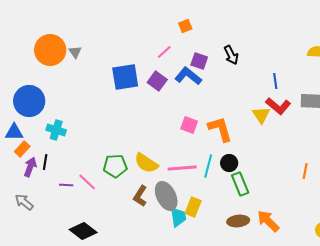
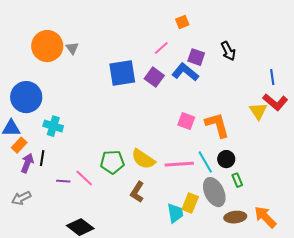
cyan line: (208, 166) -> (205, 162), turned -45
green rectangle: (240, 184) -> (237, 180), size x0.6
gray ellipse: (166, 196) -> (214, 192), moved
gray arrow: (24, 202) -> (21, 198), turned -66

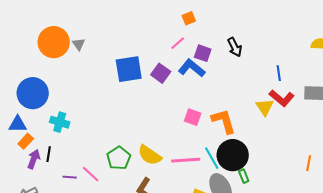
pink line: (161, 48) -> (178, 43), moved
black circle: (226, 159) -> (233, 155), size x1.8
green pentagon: (112, 162) -> (119, 158), turned -30

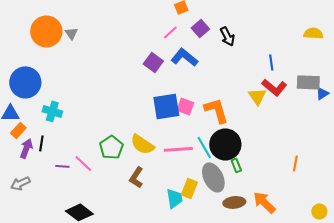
purple square: (203, 53) -> (200, 28), moved, turned 30
blue square: (129, 69) -> (166, 106), moved
orange line: (309, 163) -> (295, 163), moved

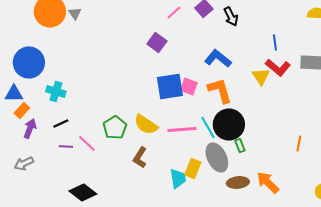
blue L-shape: (184, 57) -> (218, 58), moved
black line: (41, 143) -> (61, 124), moved, turned 56

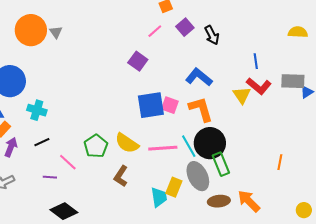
purple line: (66, 146) -> (50, 177), moved
green rectangle: (240, 146) -> (221, 164), size x1.6

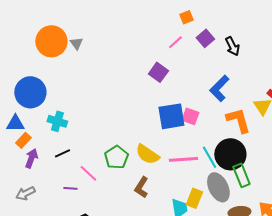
blue L-shape: (199, 77) -> (219, 88), turned -84
orange L-shape: (201, 109) -> (238, 120), moved

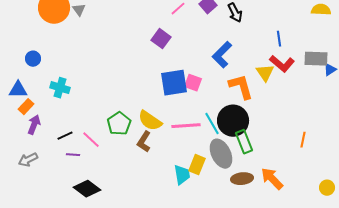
blue circle: (30, 92) -> (33, 59), size x0.5
black line: (62, 153) -> (65, 136), moved
brown L-shape: (141, 187) -> (144, 142), moved

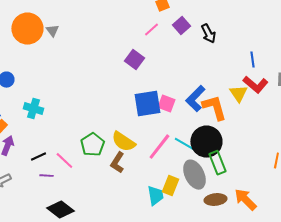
blue L-shape: (222, 55) -> (195, 99), moved
cyan line: (212, 124) -> (185, 145), turned -30
pink line: (186, 126) -> (159, 147), turned -48

